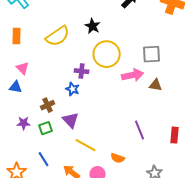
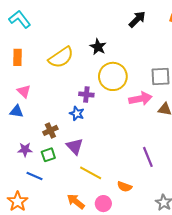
blue line: (44, 159) -> (34, 176), moved, turned -35

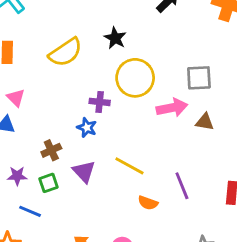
yellow line: (91, 173) -> (129, 166), moved
orange semicircle: (125, 187) -> (148, 203), moved

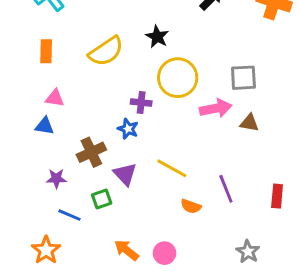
pink triangle: (16, 98) -> (55, 98), turned -36
brown cross: (51, 150) -> (91, 152), size x1.4
green square: (48, 183) -> (102, 199), moved

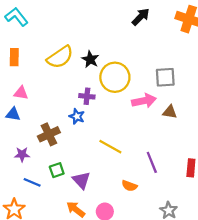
black star: (157, 37) -> (90, 59), moved
purple triangle: (125, 174) -> (81, 180), moved
orange semicircle: (191, 206) -> (129, 186), moved

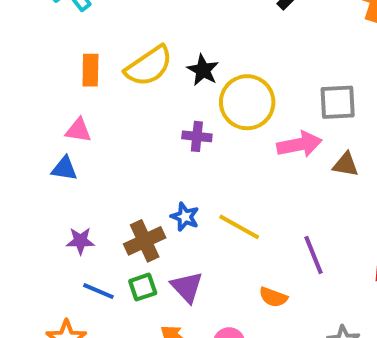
orange rectangle: (14, 57) -> (90, 70), moved
blue star: (77, 116) -> (185, 217), moved
brown cross: (49, 134) -> (145, 241), moved
green square: (57, 170) -> (143, 287), moved

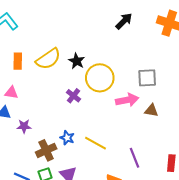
purple cross: (197, 136) -> (73, 96), turned 32
purple star: (80, 241) -> (24, 126), moved

